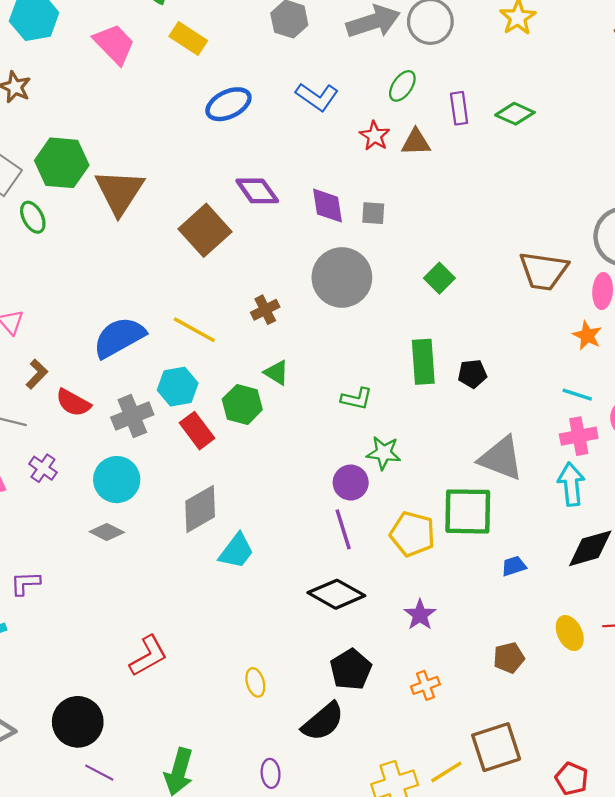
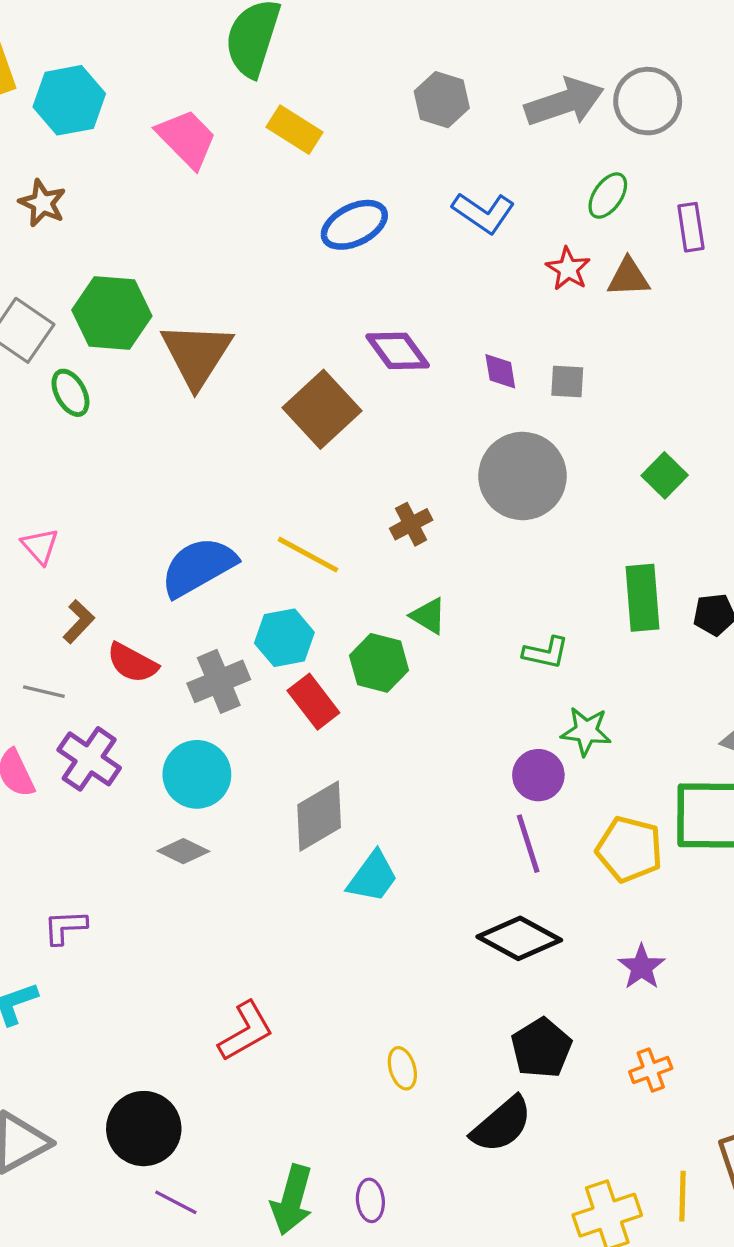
purple diamond: (327, 206) -> (500, 371), size x0.7
purple cross: (43, 468) -> (89, 759), size x1.5
yellow line: (446, 772) -> (683, 1196), turned -56
purple ellipse: (271, 773) -> (370, 1200), moved

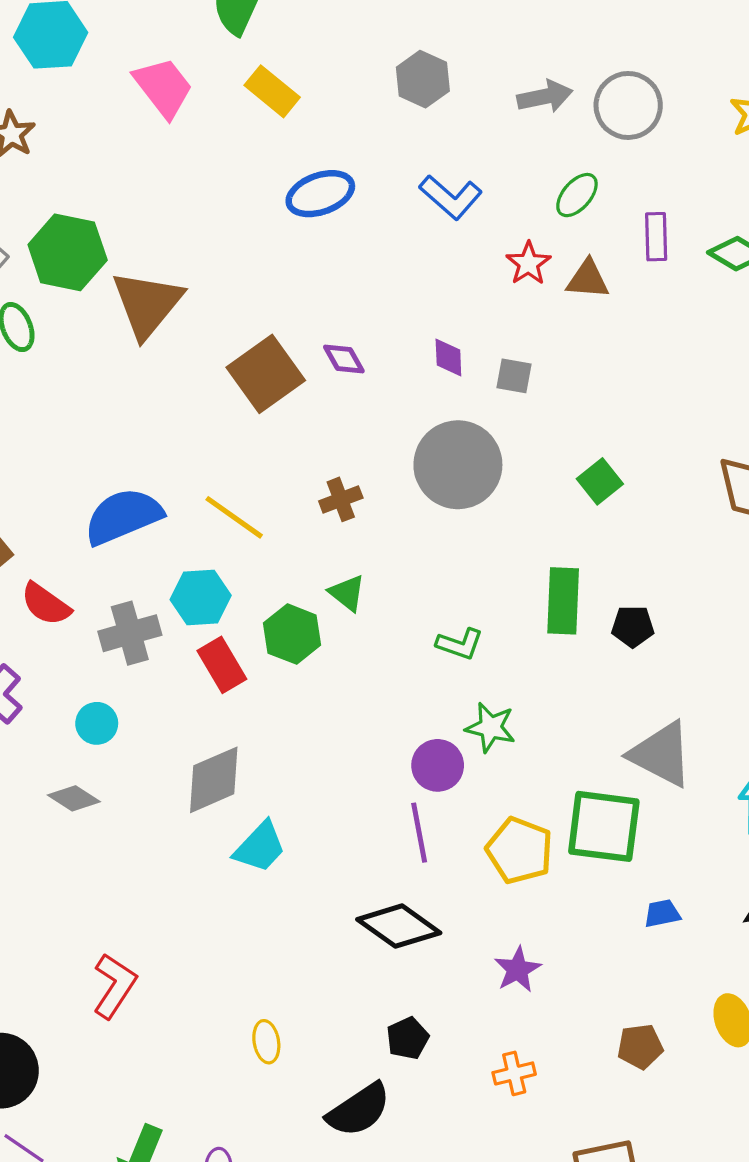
gray arrow: (564, 102) -> (545, 96), size x0.7
purple diamond: (398, 351) -> (344, 359), moved, size x0.7
cyan circle: (197, 774) -> (97, 723), size x0.6
red L-shape: (246, 1031) -> (114, 986), turned -34
black pentagon: (541, 1048) -> (408, 1038), size x0.7

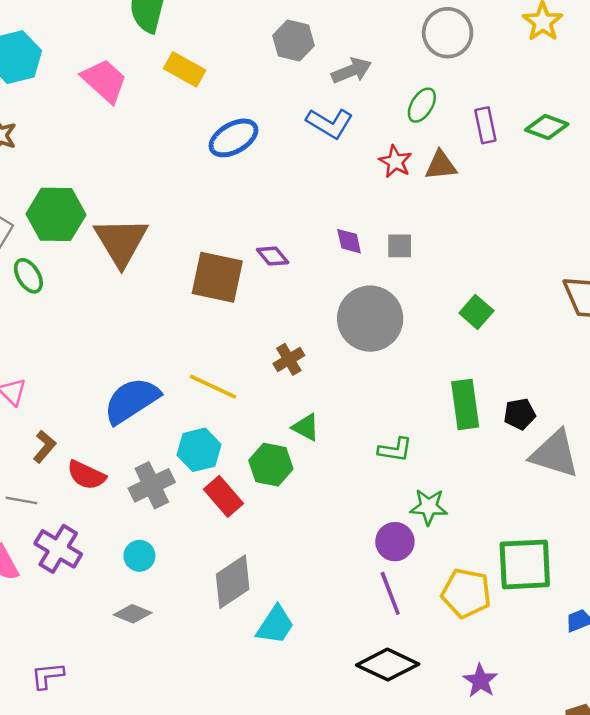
gray arrow: (545, 96) -> (351, 71), moved
brown square: (266, 374) -> (217, 277), turned -32
gray triangle: (661, 754) -> (555, 454), moved

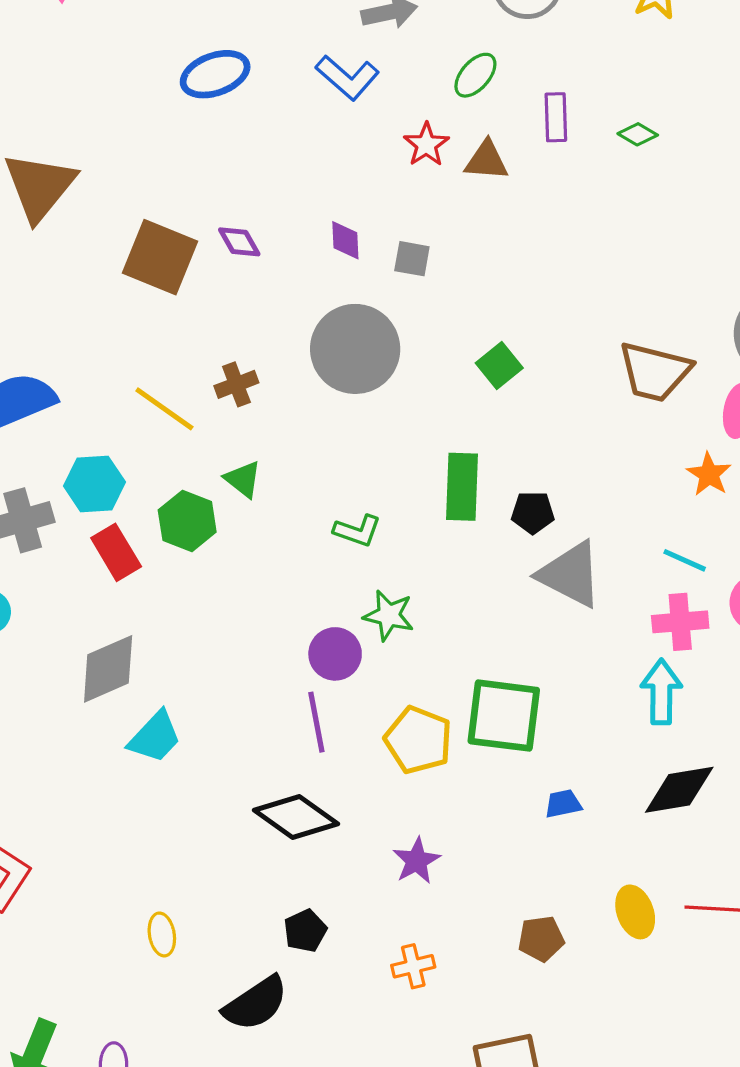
green diamond: (547, 127) -> (638, 134), size x0.7
yellow line: (213, 387) -> (164, 409), moved

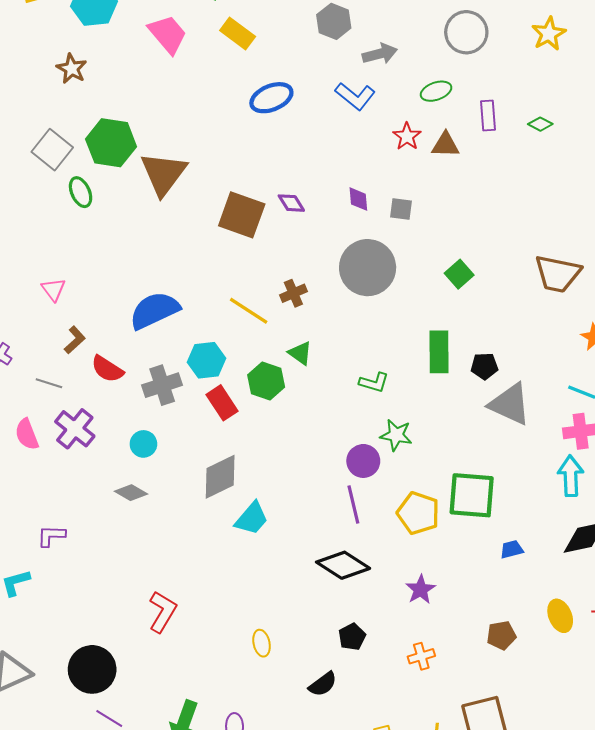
green ellipse: (475, 75) -> (436, 91), turned 32
black semicircle: (256, 1003) -> (323, 684), size x0.7

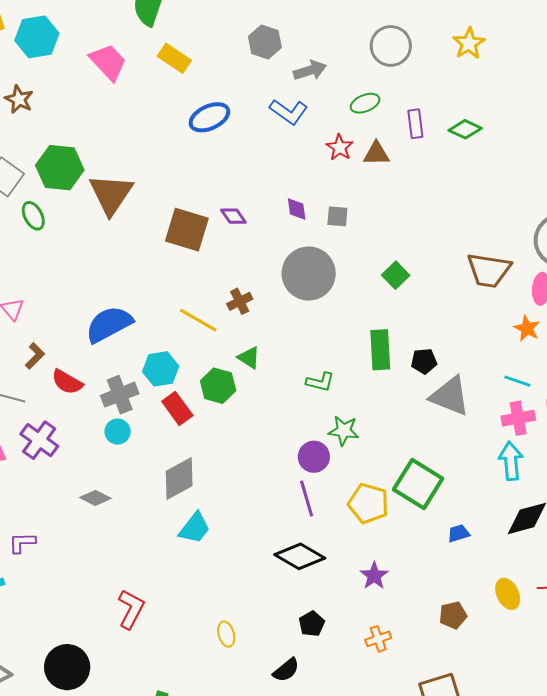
green diamond: (540, 124) -> (465, 129), size x1.4
cyan circle: (143, 444) -> (118, 432), moved
green square: (472, 495) -> (418, 484), turned 30
cyan trapezoid: (252, 518) -> (195, 528), moved

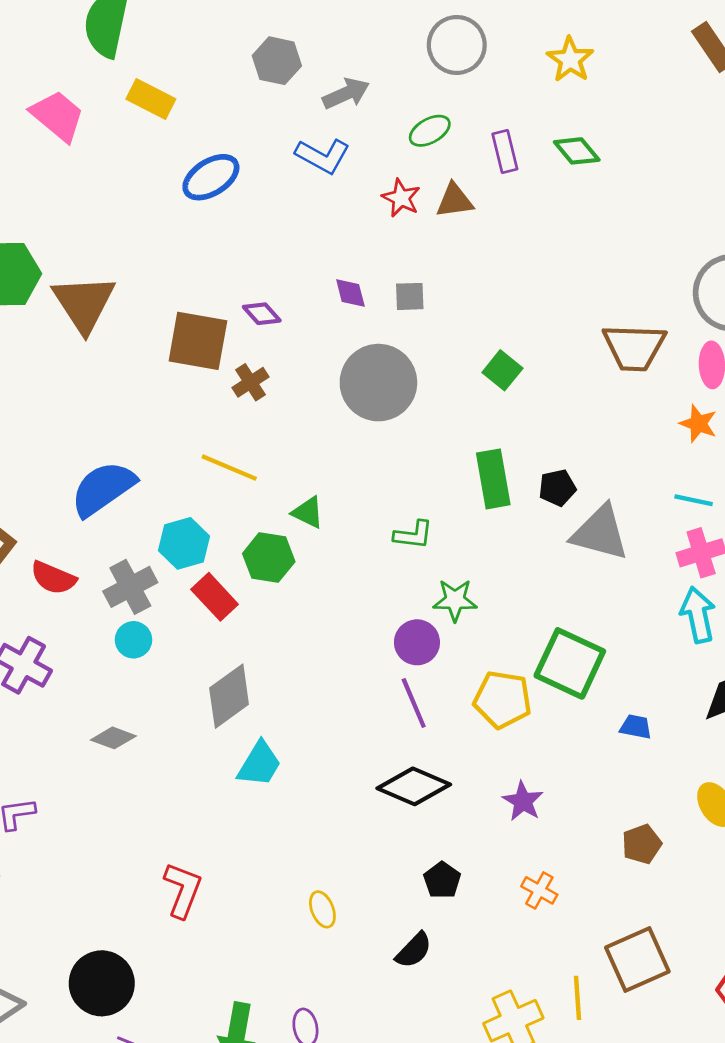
yellow star: (469, 43) -> (570, 60), moved
green diamond: (465, 129) -> (577, 151), turned 32
brown cross: (240, 301) -> (250, 382), moved
blue trapezoid: (459, 533) -> (636, 727), turned 35
orange cross: (378, 639) -> (539, 890), turned -35

